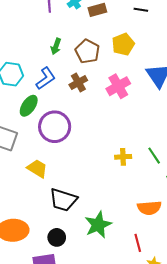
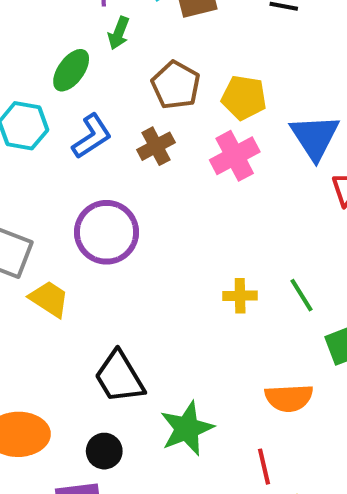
yellow pentagon: (123, 44) -> (244, 98), moved, turned 30
green arrow: (56, 46) -> (119, 33), moved
green ellipse: (29, 106) -> (71, 70), moved
yellow trapezoid: (37, 168) -> (49, 299), moved
black trapezoid: (63, 200) -> (119, 377), turned 40

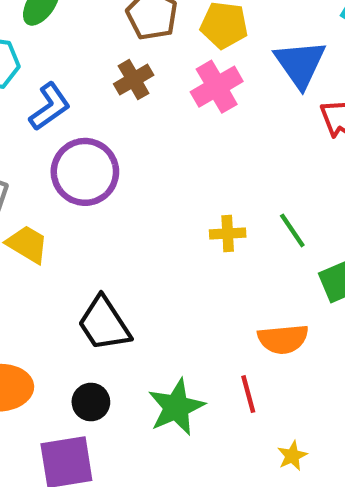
blue L-shape: (92, 136) -> (50, 107), moved
green star: (187, 428) -> (176, 407), moved
red line: (264, 467) -> (248, 394), moved

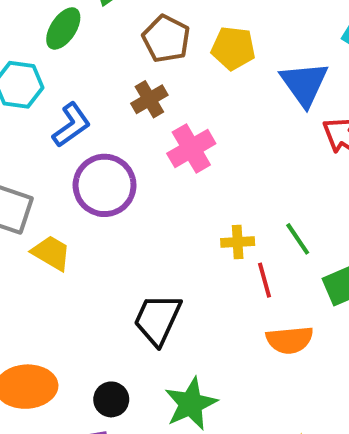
pink cross: (217, 87) -> (191, 149), moved
black trapezoid: (104, 324) -> (158, 319), moved, turned 58
red line: (248, 394) -> (264, 280), moved

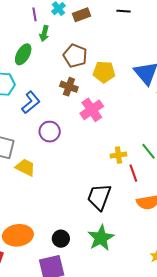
yellow pentagon: (233, 48) -> (104, 72), moved
brown cross: (149, 99) -> (69, 87), turned -36
purple circle: (105, 185) -> (50, 132), size x0.7
black trapezoid: (158, 319) -> (99, 197), moved

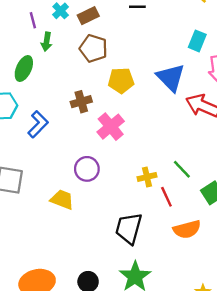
brown pentagon: (75, 56) -> (93, 48), moved
brown cross: (69, 87) -> (81, 102), turned -30
purple circle: (50, 132) -> (87, 169), moved
yellow trapezoid: (25, 167) -> (62, 199), moved

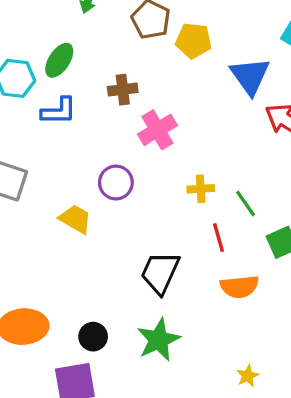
green ellipse: (24, 69) -> (59, 60), moved
yellow pentagon: (121, 81) -> (194, 41), moved
blue L-shape: (38, 124) -> (59, 111), turned 36
yellow cross: (147, 177) -> (201, 189), moved

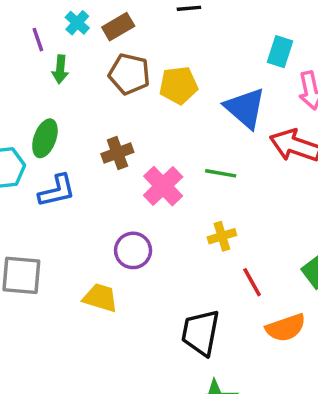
green line: (246, 204) -> (221, 173), moved, turned -32

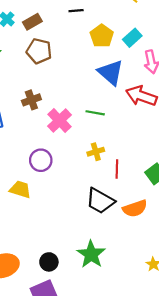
cyan rectangle: (280, 52) -> (132, 38), turned 30
yellow pentagon: (178, 85) -> (102, 36), moved, turned -30
red line: (252, 282) -> (117, 169), moved, turned 30
black trapezoid: (201, 333) -> (100, 201), moved, turned -72

